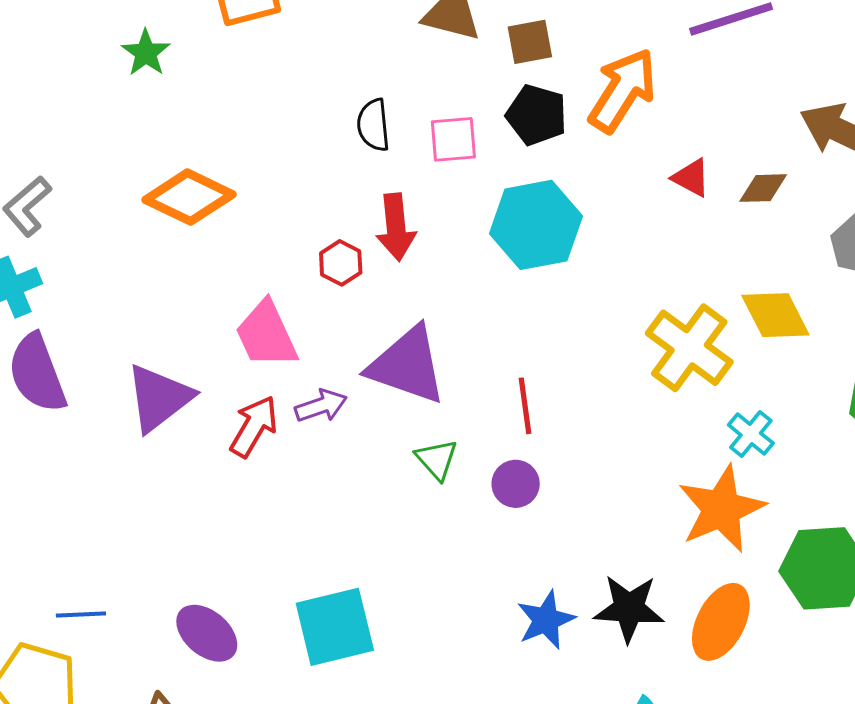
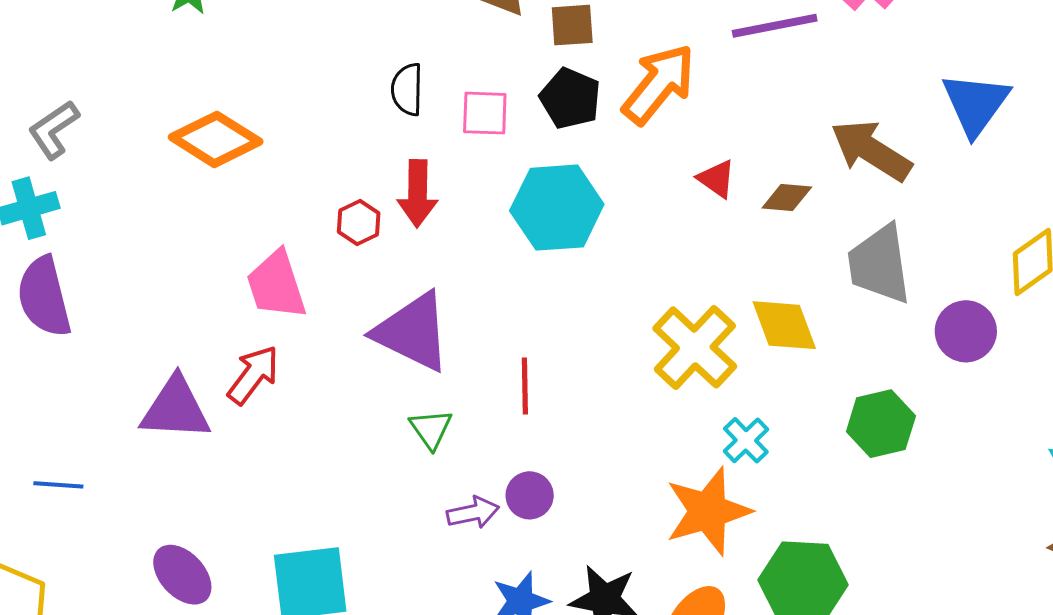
purple triangle: (159, 398) -> (176, 409), moved, turned 34
purple arrow: (321, 406) -> (473, 513), moved
purple circle: (516, 484) -> (530, 495), moved
blue line: (81, 615) -> (58, 485), moved

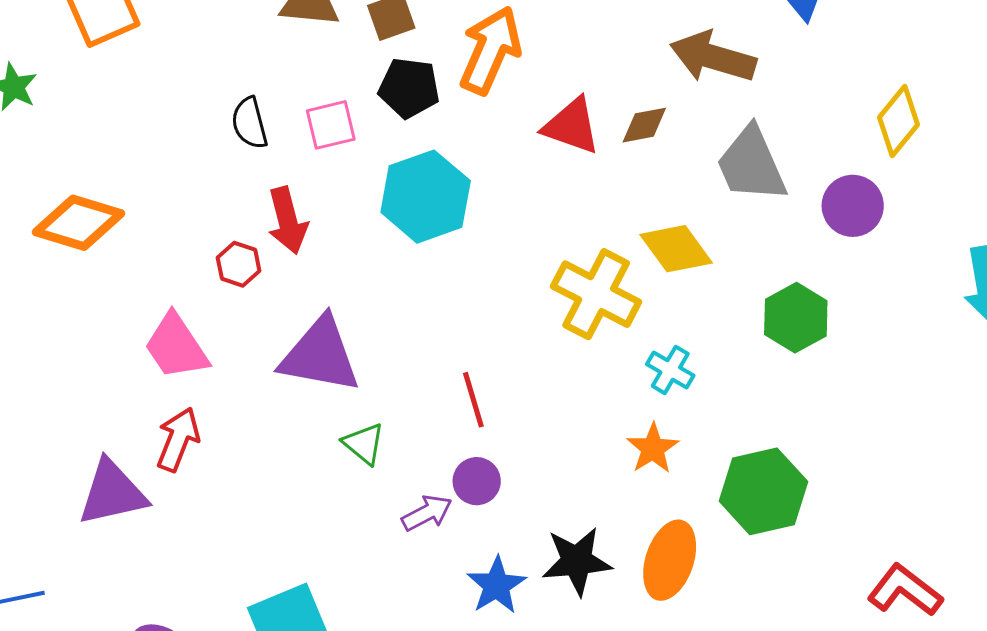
red triangle: (717, 179) -> (572, 126), size x1.5
red line: (525, 386) -> (473, 400), moved
orange star: (708, 511) -> (653, 448), size x0.6

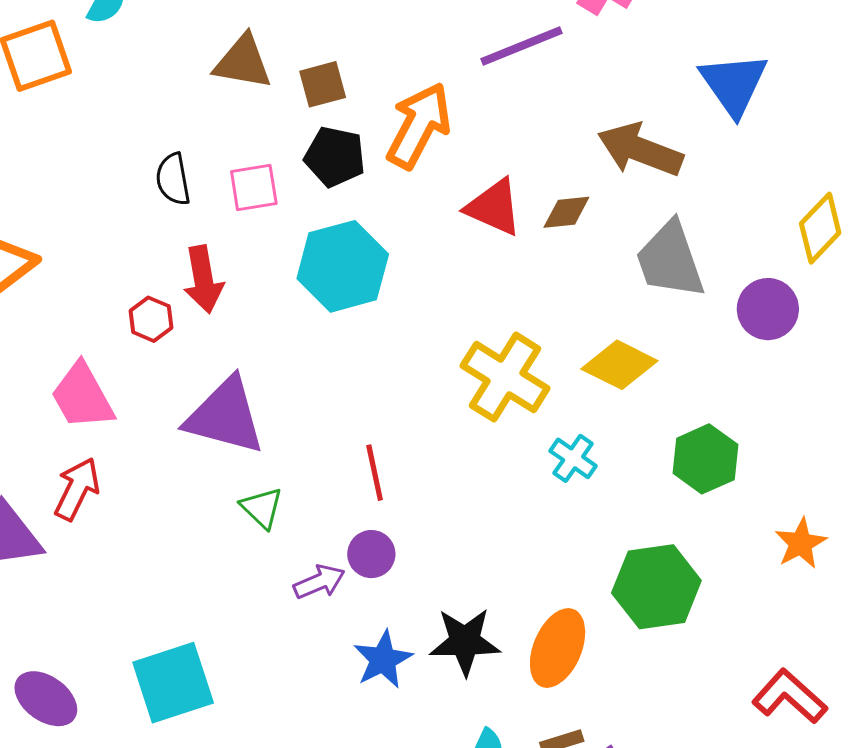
yellow diamond: (676, 249) -> (619, 365), moved, turned -32
green hexagon: (796, 318) -> (705, 459), moved
orange star: (653, 448) -> (801, 543), moved

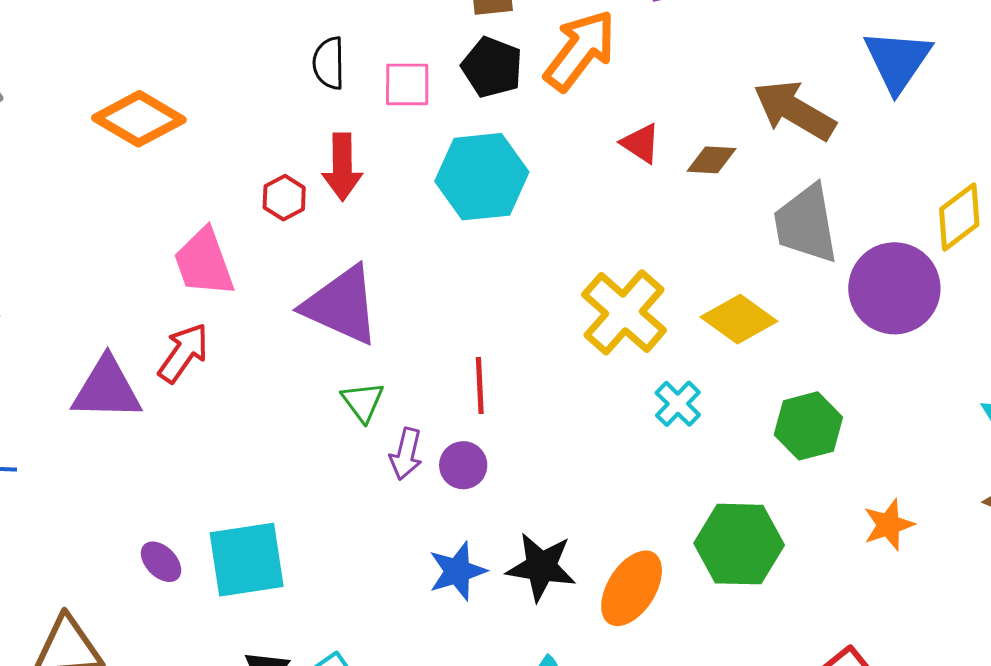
red triangle: (494, 207) -> (641, 143), size x0.7
purple circle: (768, 309) -> (894, 288), size x1.5
purple arrow: (319, 582) -> (406, 454), moved, turned 117
purple ellipse: (46, 699) -> (161, 562), moved, size x0.7

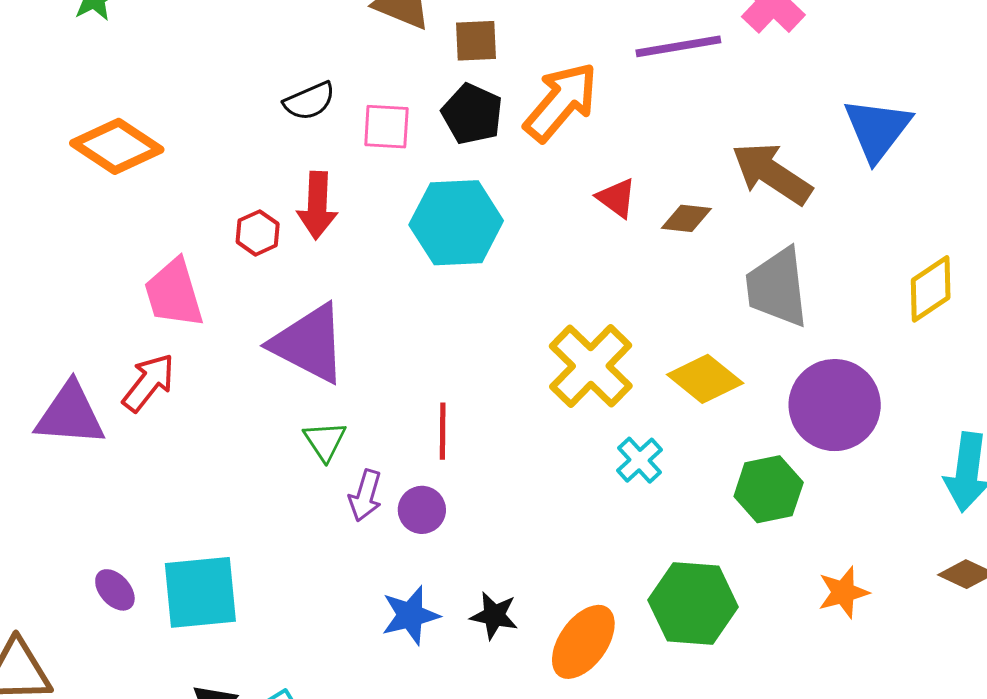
black semicircle: (329, 63) -> (309, 101), turned -116
purple circle: (894, 288) -> (835, 405), moved
black star: (541, 567) -> (494, 616), size x0.7

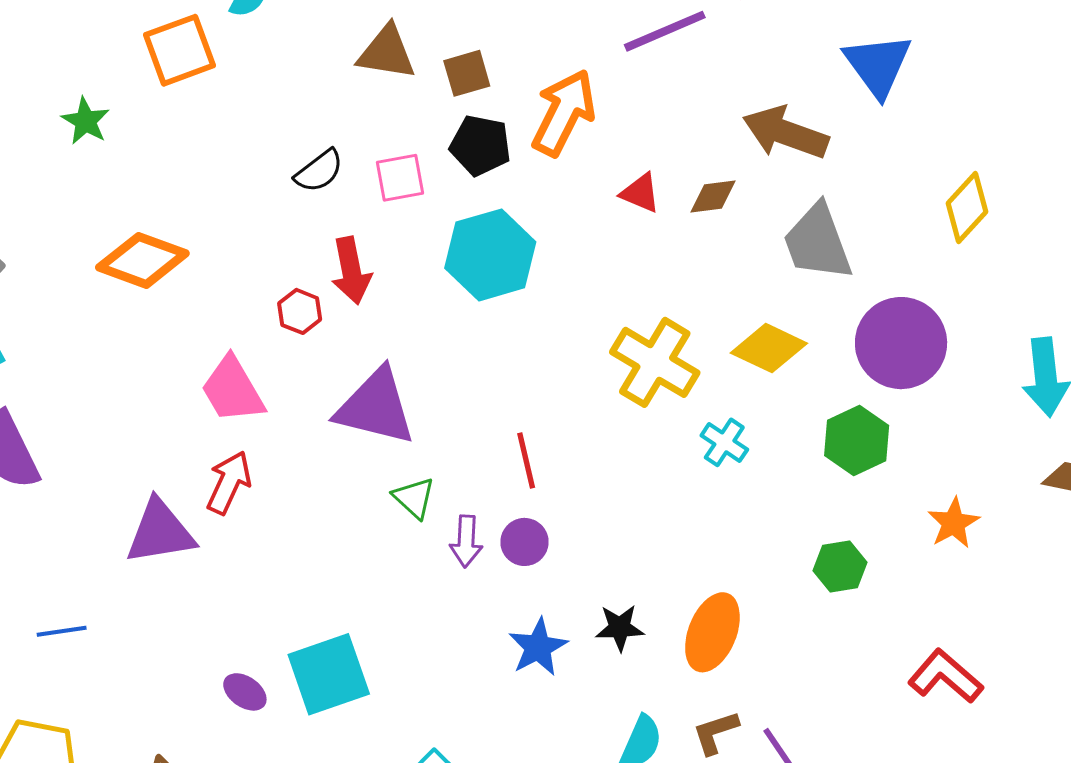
green hexagon: (693, 604) -> (840, 566), moved, size x0.6

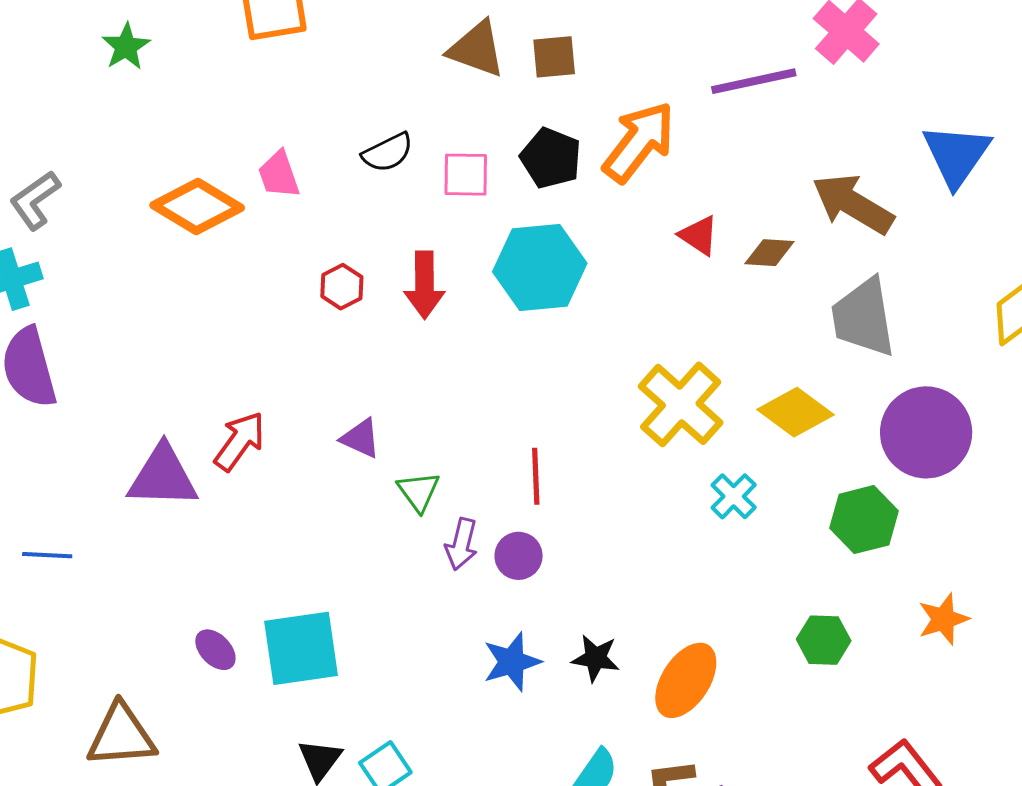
brown square: (467, 73) -> (554, 57), moved
green star: (86, 121) -> (126, 47), moved
red arrow: (351, 271) -> (424, 285), moved
pink trapezoid: (233, 390) -> (279, 175), moved, size x0.7
purple triangle: (376, 407) -> (361, 438), moved, size x0.5

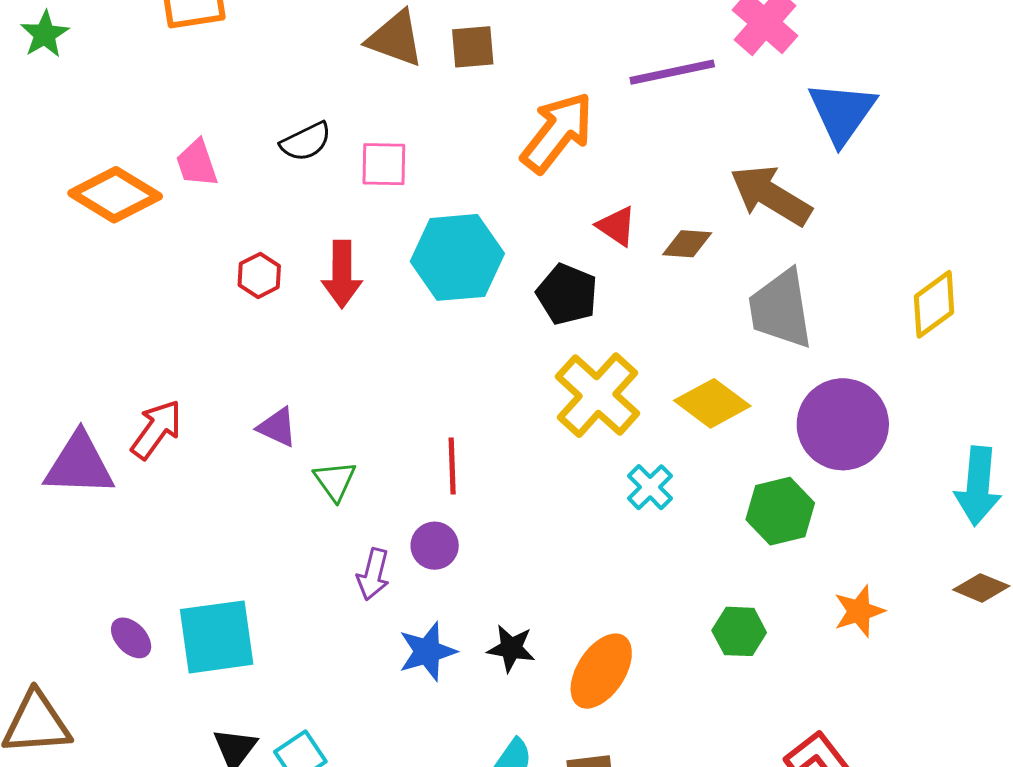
blue triangle: (956, 155) -> (842, 112), moved
black pentagon: (551, 158) -> (567, 294), moved
purple arrow: (461, 544) -> (373, 574), moved

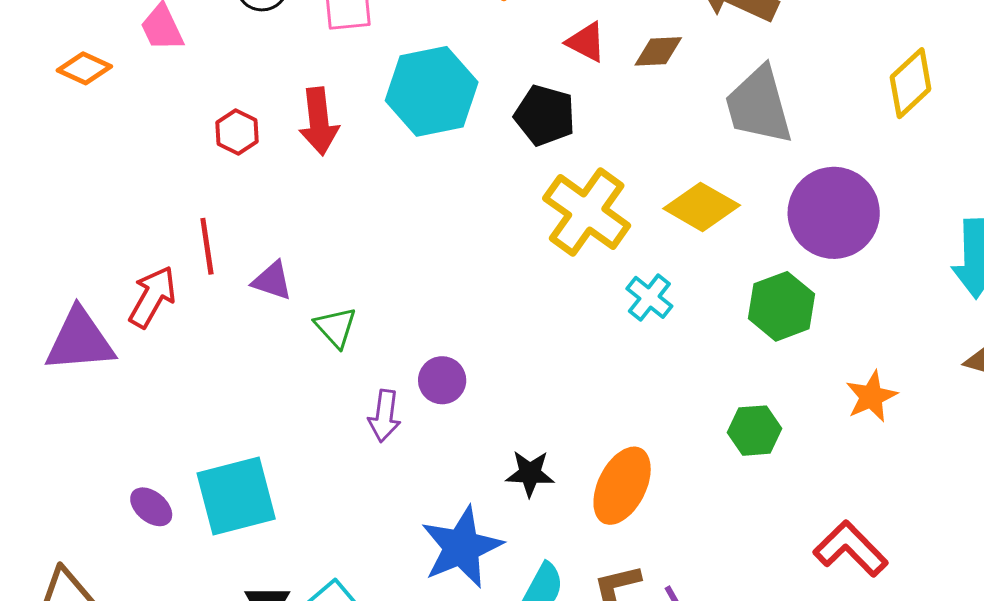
orange diamond: (115, 195) -> (84, 68), size x0.6
red line: (452, 466) -> (207, 246), moved
blue star: (427, 651) -> (462, 547), moved, size x1.4

